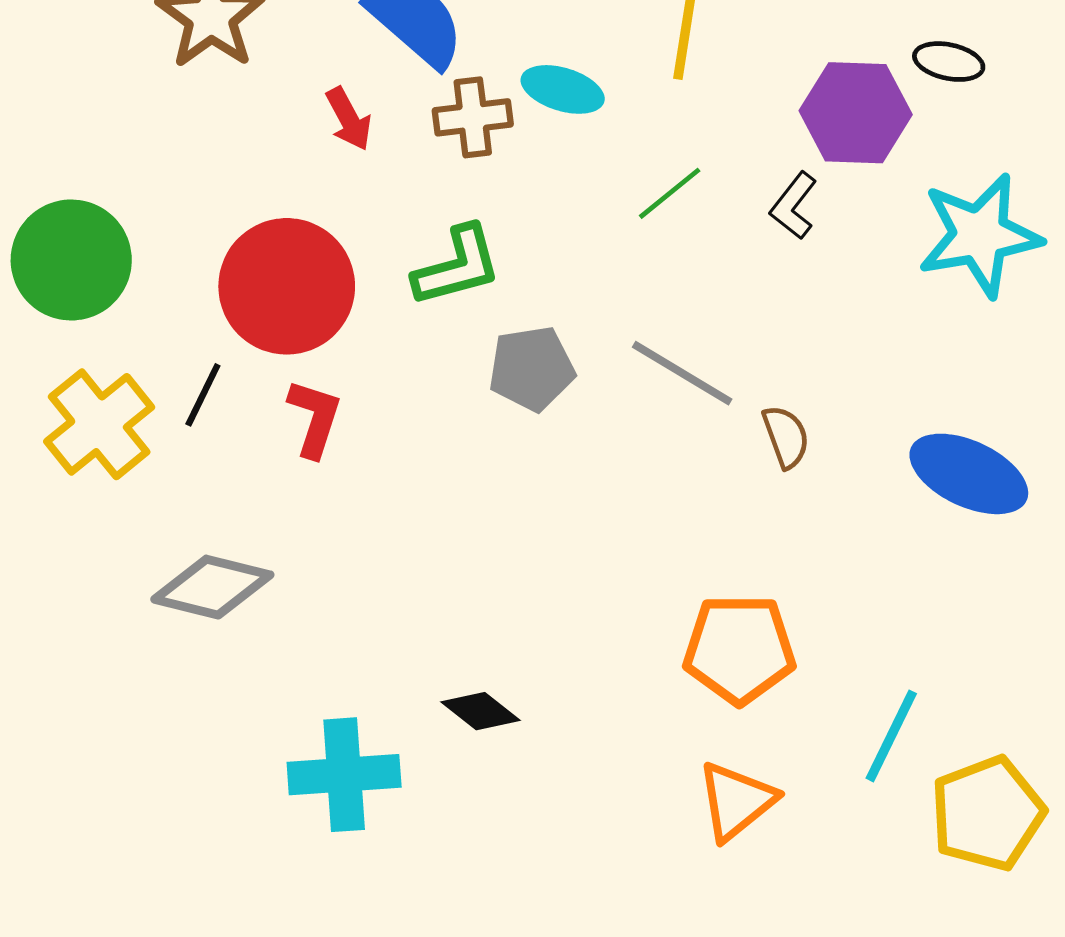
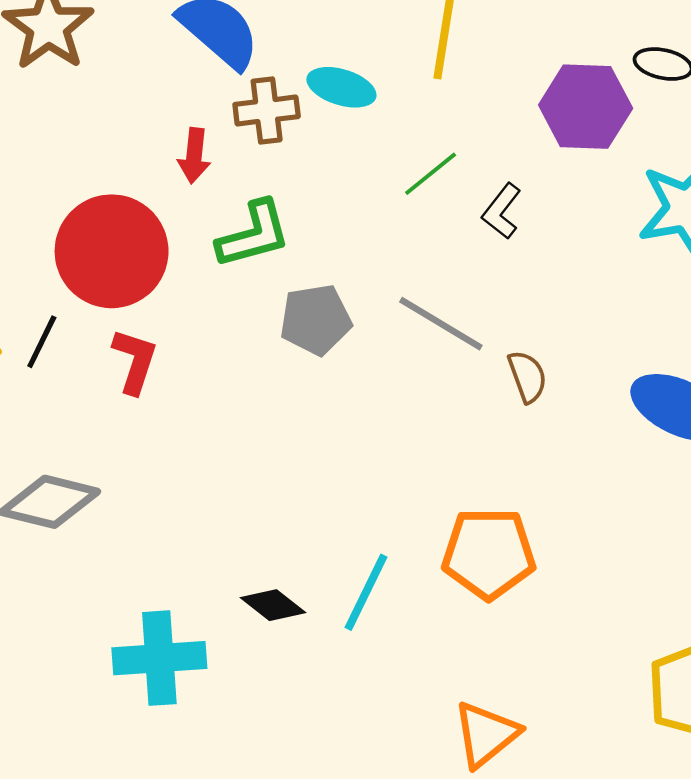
red arrow: (349, 119) -> (194, 156), moved, turned 34
black L-shape: (794, 206) -> (502, 211), moved
cyan line: (891, 736) -> (366, 592), moved
orange triangle: (736, 801) -> (486, 734), moved

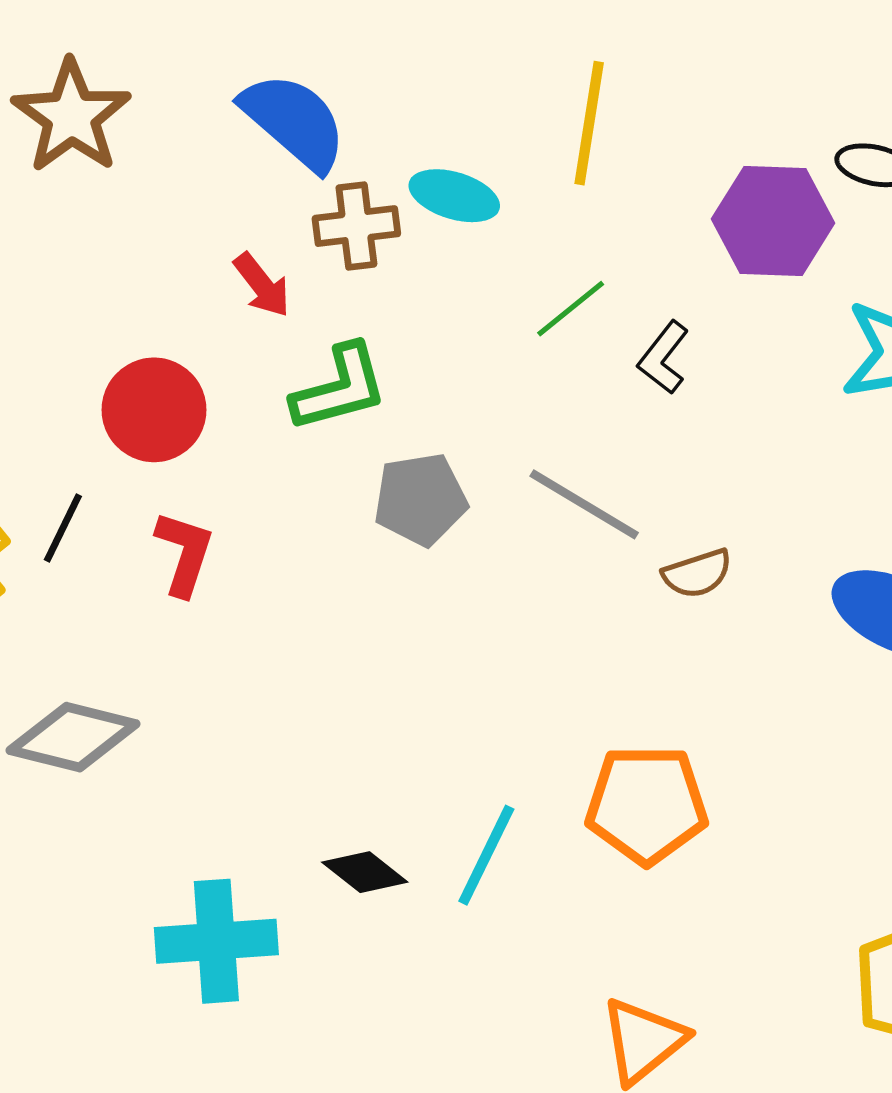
red arrow: (194, 156) -> (262, 285), turned -44
red circle: (112, 251) -> (154, 410), size x0.7
brown semicircle: (527, 377) -> (697, 574), turned 92

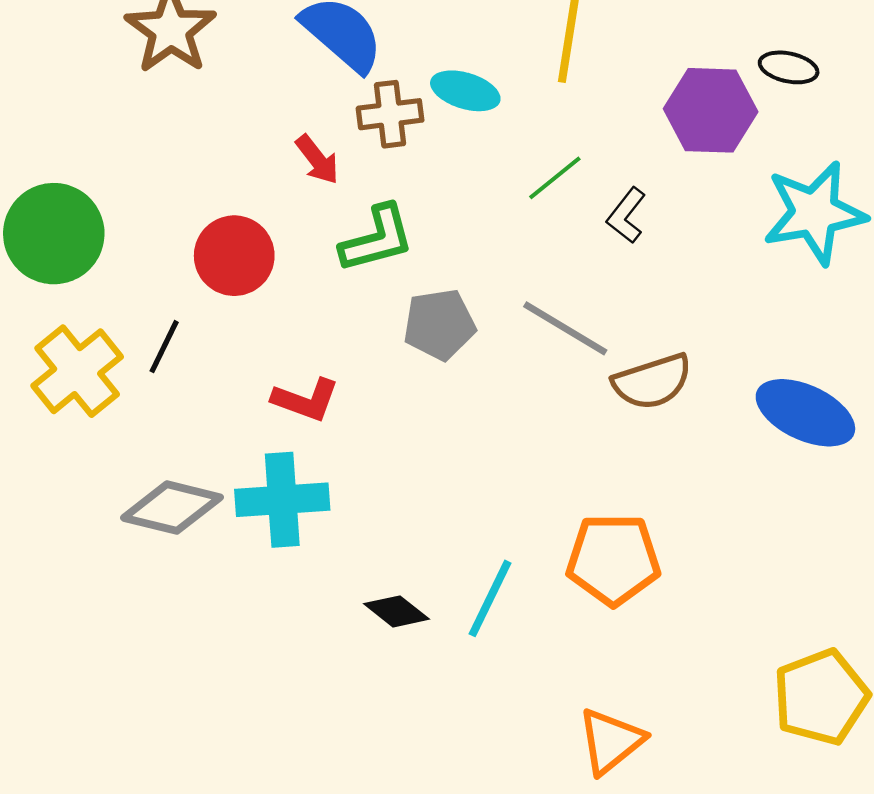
red L-shape: (184, 553) -> (306, 400), moved, turned 92
brown semicircle: (697, 574) -> (652, 382), size x1.5
cyan cross: (216, 941) -> (282, 500), moved

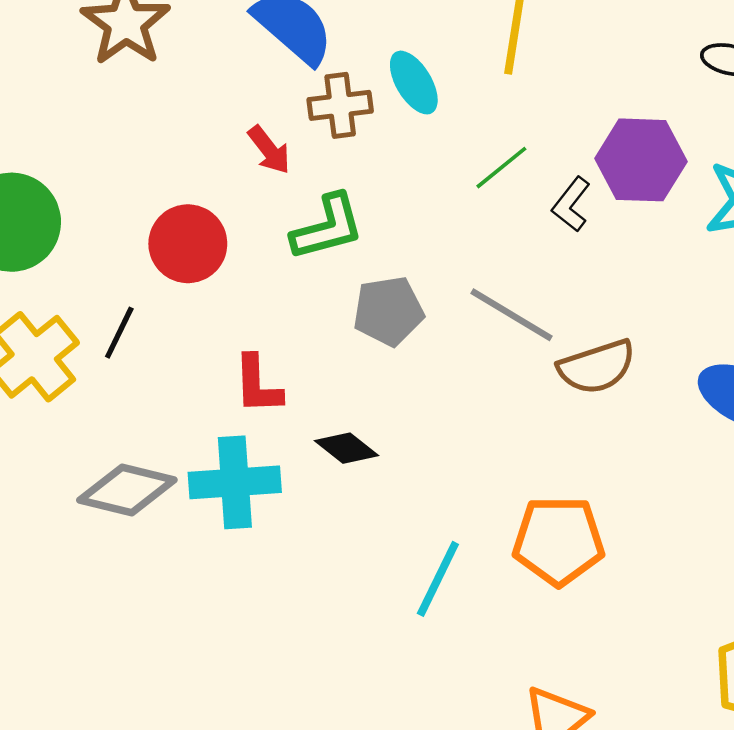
cyan ellipse: (465, 91) -> (414, 83), turned 42
purple hexagon: (711, 110) -> (641, 160), moved
red L-shape: (306, 400) -> (258, 385), turned 68
black diamond: (397, 611) -> (347, 448), moved

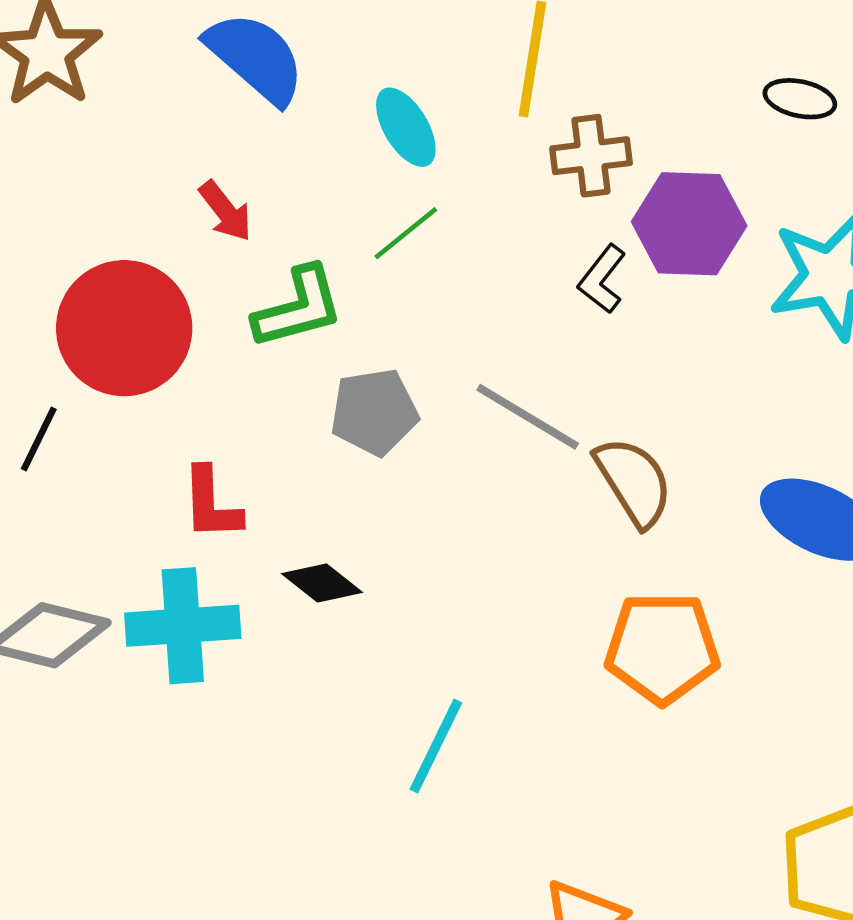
brown cross: (340, 105) -> (591, 156), moved
green line: (501, 168) -> (406, 233), moved
red circle: (188, 244) -> (124, 328), size x1.4
brown semicircle: (597, 367) -> (634, 482), turned -104
orange pentagon: (559, 541) -> (662, 648), moved

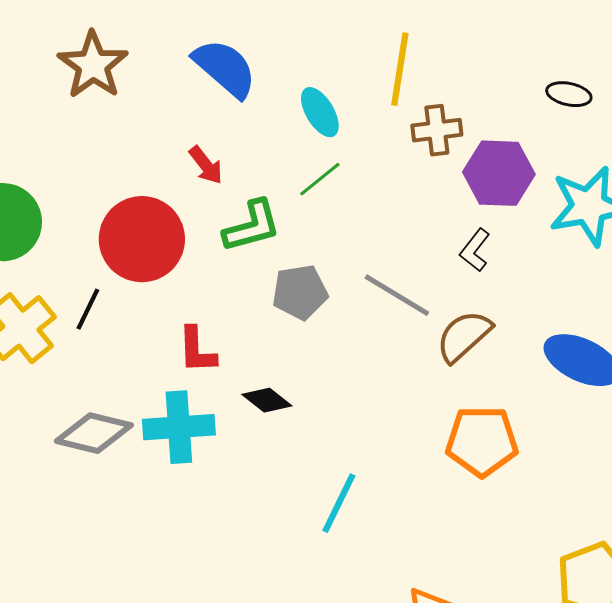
black L-shape: (602, 279) -> (475, 250), moved
brown semicircle: (634, 482) -> (464, 336), turned -100

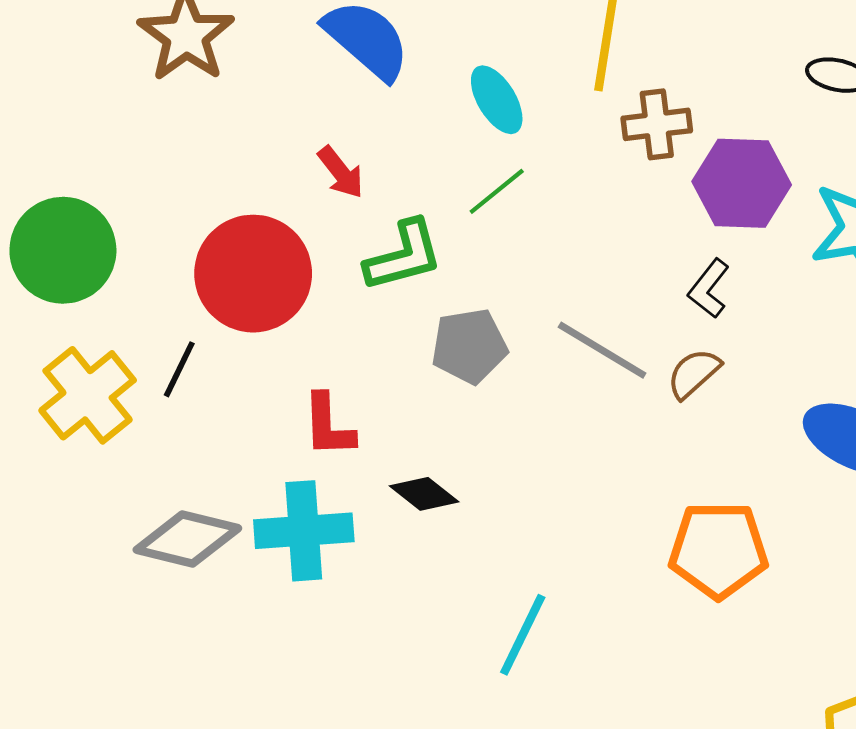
brown semicircle: (464, 336) -> (694, 373), moved, size x0.7

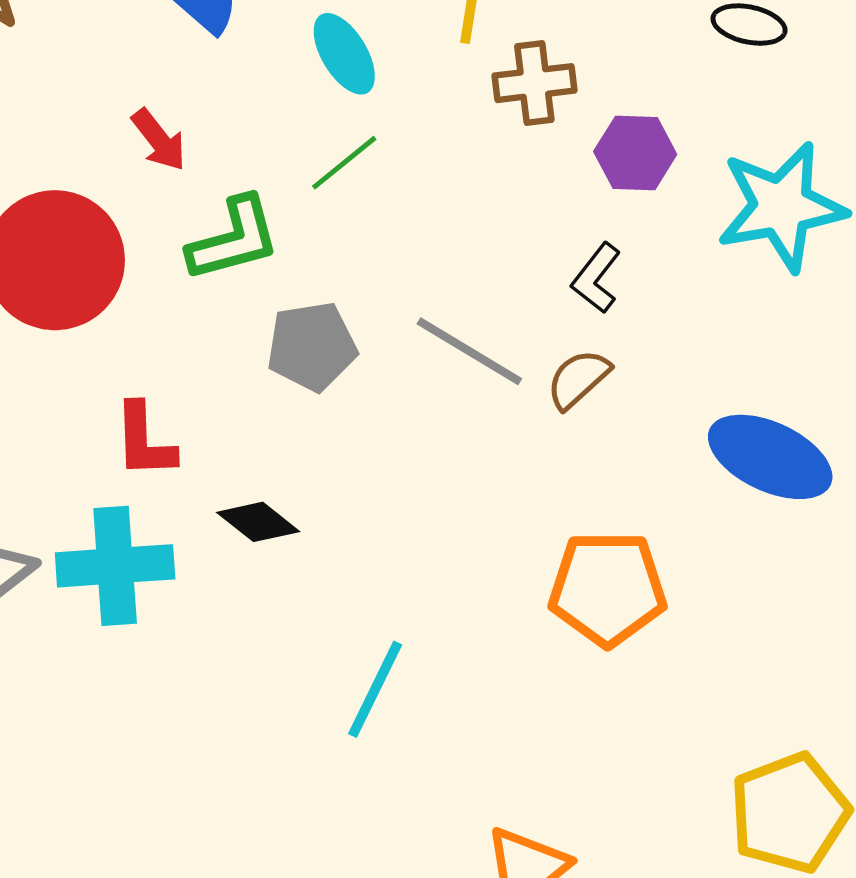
purple hexagon: (742, 183) -> (635, 153), size x0.7

